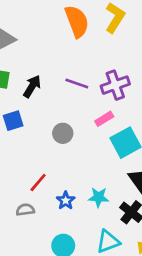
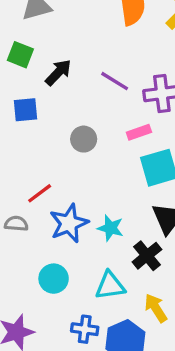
blue star: (66, 201) -> (69, 223), size x1.6

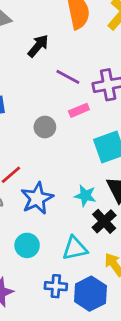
black arrow: (58, 72) -> (38, 46), moved
pink rectangle: (139, 132) -> (79, 110), moved
cyan star: (111, 228) -> (85, 196), moved

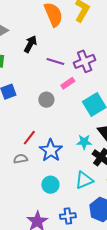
blue cross: (56, 286) -> (68, 216), moved

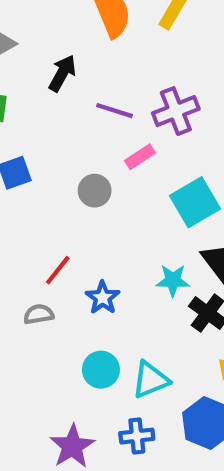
blue star: (51, 150) -> (103, 298), size x0.7
cyan triangle: (84, 180) -> (150, 380), moved

